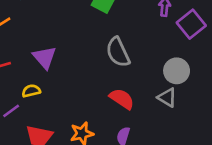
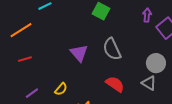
purple triangle: (44, 57) -> (79, 53), moved
yellow semicircle: (31, 91) -> (61, 89), moved, turned 144

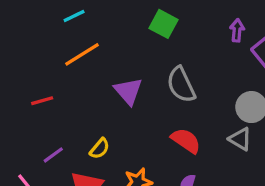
orange line: (21, 30) -> (82, 54), moved

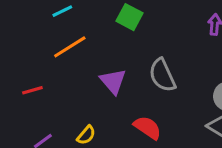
green square: (163, 24) -> (130, 17), moved
red semicircle: (186, 141) -> (147, 128), moved

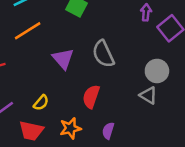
red semicircle: (147, 128) -> (91, 97), turned -105

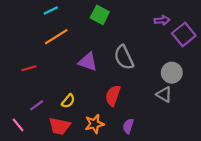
purple arrow: (146, 12) -> (162, 20), turned 80
purple triangle: (63, 59) -> (88, 62), turned -30

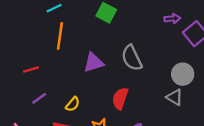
orange line: (56, 37) -> (60, 36), turned -50
purple triangle: (88, 62) -> (94, 63), turned -36
purple line: (37, 105) -> (39, 98), moved

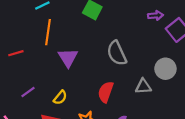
purple triangle: (94, 63) -> (68, 58), moved, turned -45
red line: (31, 69) -> (16, 53), moved
gray triangle: (175, 97) -> (143, 86), moved, turned -35

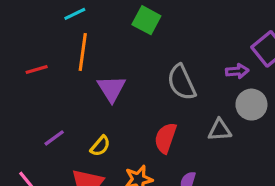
purple arrow: (156, 16) -> (237, 71), moved
red line: (16, 53) -> (37, 70), moved

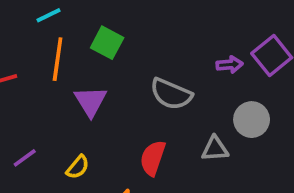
green square: (146, 20) -> (107, 43), moved
purple arrow: (237, 71) -> (230, 65), moved
gray semicircle: (181, 82) -> (171, 94), turned -42

